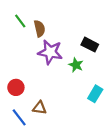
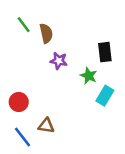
black rectangle: (90, 45) -> (105, 52), turned 56
purple star: (50, 52) -> (59, 61), size x0.6
cyan rectangle: (95, 94) -> (105, 96), moved

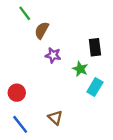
green line: (24, 25) -> (25, 13), moved
brown semicircle: (46, 33) -> (42, 30), turned -138
brown triangle: (46, 126) -> (55, 118), moved, turned 35

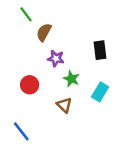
green star: (80, 69) -> (71, 79), moved
red circle: (17, 93) -> (30, 85), moved
brown triangle: (55, 118) -> (64, 105), moved

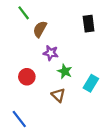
black rectangle: (100, 50) -> (89, 24), moved

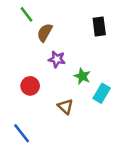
green star: (65, 71) -> (82, 76), moved

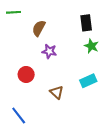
green line: (26, 14) -> (13, 12), moved, turned -56
green star: (82, 76) -> (91, 46), moved
cyan rectangle: (102, 93) -> (88, 81), turned 35

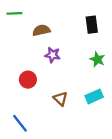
brown semicircle: (39, 28) -> (41, 30), turned 49
green star: (91, 46) -> (97, 59), moved
cyan rectangle: (88, 81) -> (94, 96), moved

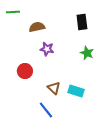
cyan rectangle: (94, 96) -> (76, 91), moved, turned 42
blue line: (20, 123) -> (46, 110), moved

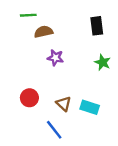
green line: (13, 12) -> (28, 15), moved
red circle: (25, 71) -> (29, 98), moved

